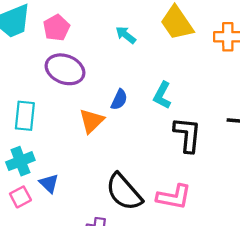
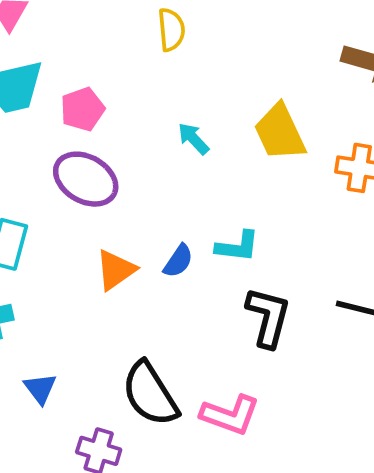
cyan L-shape: (162, 95) -> (237, 246), turned -120
blue semicircle: (119, 100) -> (178, 261), moved
blue triangle: (49, 183) -> (40, 388), moved

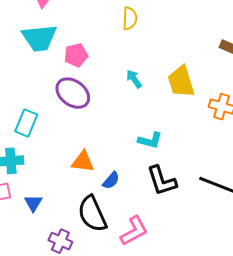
blue semicircle: (178, 261) -> (111, 180), moved
orange triangle: (116, 270) -> (83, 162), moved, turned 35
black L-shape: (268, 317) -> (162, 181), turned 140
pink L-shape: (230, 415) -> (134, 231), turned -56

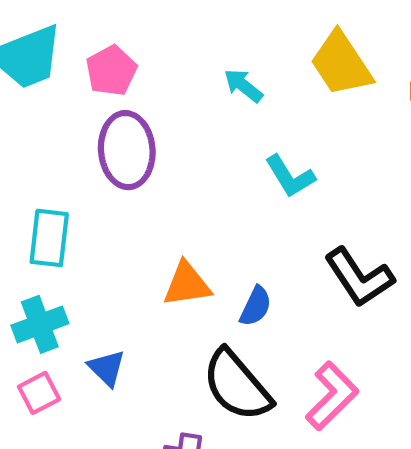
purple ellipse: (73, 93) -> (127, 150), turned 64
cyan L-shape: (150, 140) -> (290, 176), moved, turned 60
blue triangle: (33, 203) -> (107, 368), moved

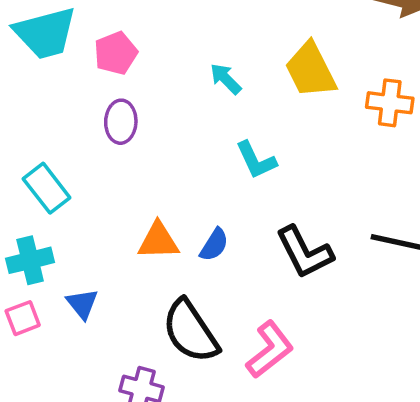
purple ellipse: (127, 150) -> (121, 122), size x0.7
cyan rectangle: (49, 238) -> (47, 188), turned -51
blue semicircle: (256, 306) -> (214, 245), moved

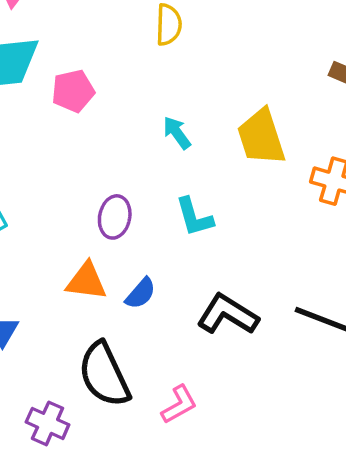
purple ellipse: (121, 122) -> (115, 217), moved
black L-shape: (304, 252) -> (228, 314), turned 140
pink L-shape: (270, 350) -> (179, 404), size x0.7

